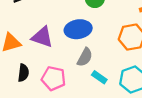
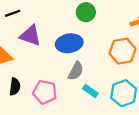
purple triangle: (42, 37) -> (30, 36), moved

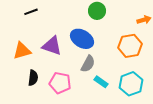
purple triangle: (30, 36) -> (52, 46), moved
blue ellipse: (69, 43) -> (82, 39), turned 40

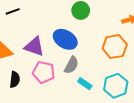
pink pentagon: (60, 83) -> (44, 72), moved

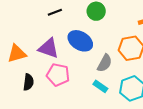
black line: (13, 11) -> (55, 12), moved
gray semicircle: (71, 65) -> (105, 63), moved

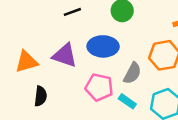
blue ellipse: (80, 41) -> (103, 46), turned -30
pink pentagon: (58, 75) -> (99, 87), moved

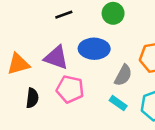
pink pentagon: (99, 87) -> (70, 89), moved

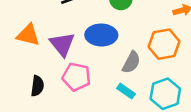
purple triangle: (56, 58) -> (62, 44), turned 32
orange triangle: (18, 64) -> (28, 35), moved, turned 30

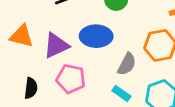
purple triangle: (62, 44) -> (56, 45), turned 44

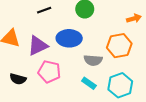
gray semicircle: (127, 64) -> (93, 60), turned 66
black semicircle: (31, 88) -> (18, 79), turned 98

